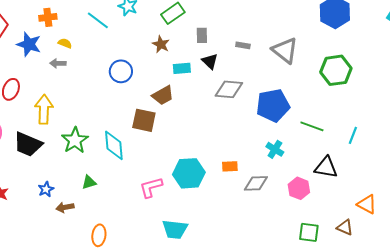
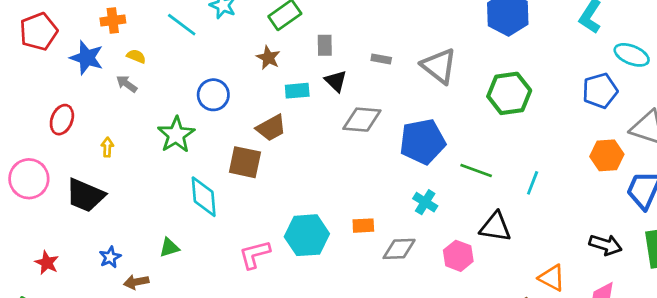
gray arrow: (58, 63) -> (127, 84), turned 35
yellow arrow: (44, 109) -> (107, 147), size x0.5
green star: (75, 140) -> (176, 135), moved

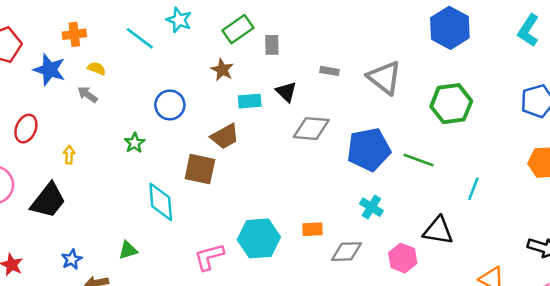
gray rectangle: (325, 45) -> (272, 45), moved
green star: (176, 135) -> (135, 143), size x0.6
green line: (476, 170) -> (418, 160), moved
black trapezoid: (85, 195) -> (48, 201), turned -75

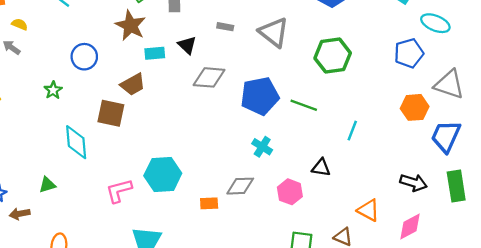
brown star: (222, 70) -> (130, 25), size x1.5
orange rectangle: (312, 229) -> (209, 203), moved
black triangle: (438, 231) -> (321, 168), size x0.7

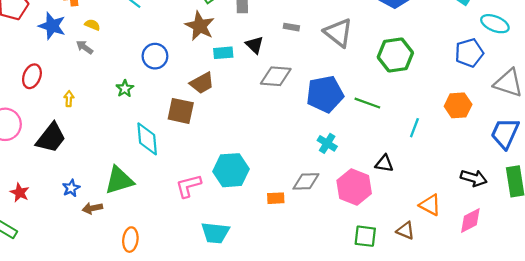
orange hexagon: (415, 107) -> (458, 105), moved
green triangle: (47, 185) -> (119, 180), size x1.8
pink hexagon: (290, 192) -> (354, 187), size x1.4

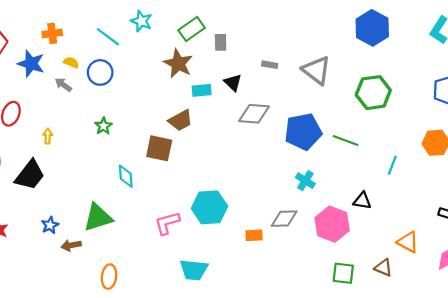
blue circle: (155, 56) -> (100, 72), moved
cyan diamond: (147, 139) -> (126, 176), size x0.7

